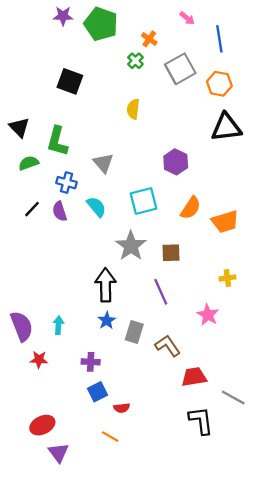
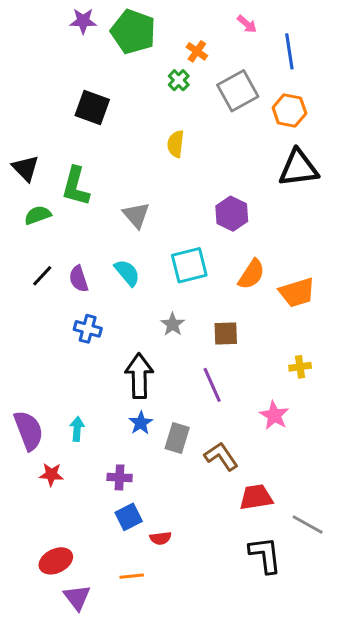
blue cross: (66, 183) -> (88, 329), moved
gray star: (131, 246) -> (173, 324), size x0.6
orange line: (110, 437) -> (132, 576), moved, turned -36

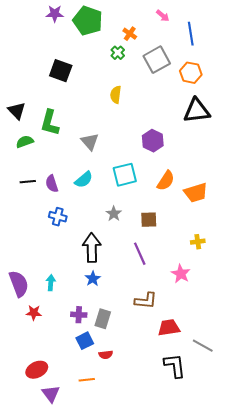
cyan semicircle: (127, 273) -> (84, 180), turned 90
black line: (42, 276) -> (28, 182), turned 42
gray rectangle: (177, 438) -> (103, 319), moved
brown L-shape: (221, 456) -> (146, 301), turned 130

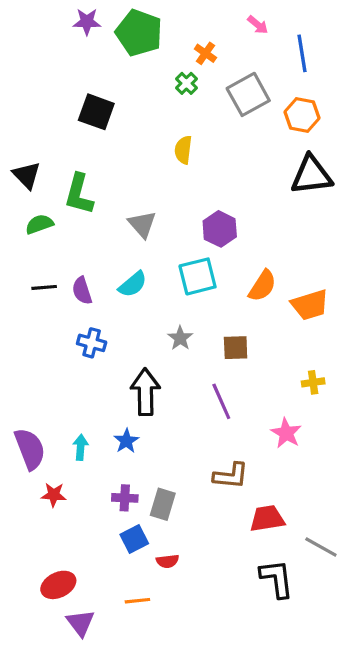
purple hexagon: (153, 141) -> (220, 229), moved
blue star: (93, 279) -> (126, 441), moved

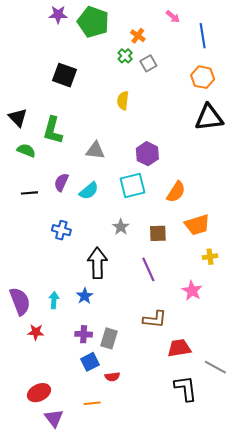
gray square: (248, 94) -> (148, 63), moved, size x0.6
green semicircle: (39, 224) -> (26, 150), turned 42
gray triangle: (142, 224) -> (95, 150), turned -42
purple semicircle: (82, 291) -> (61, 182), moved, turned 42
orange trapezoid: (310, 305) -> (197, 225), moved

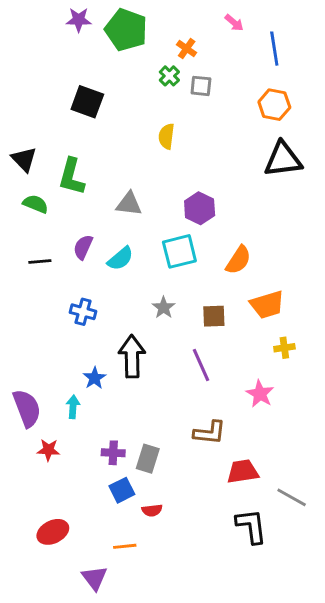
gray square: (148, 63) -> (201, 86), turned 35
blue star: (85, 296) -> (95, 378), moved
purple triangle: (54, 418) -> (95, 578), moved

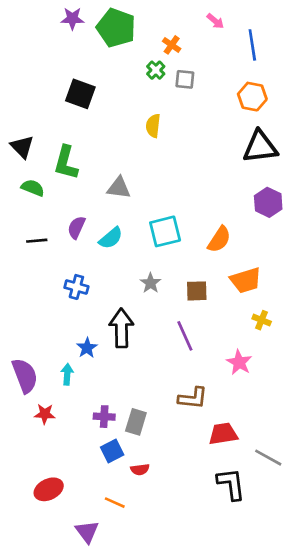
purple hexagon: (200, 208) -> (268, 202), moved
yellow cross: (284, 348) -> (262, 320), turned 30
orange line: (125, 546) -> (115, 503), turned 30

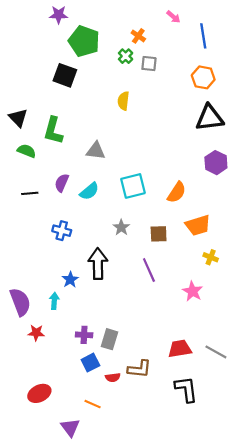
green pentagon: (116, 28) -> (84, 41), moved
brown L-shape: (193, 398) -> (139, 369), moved
gray line: (268, 458) -> (216, 352), moved

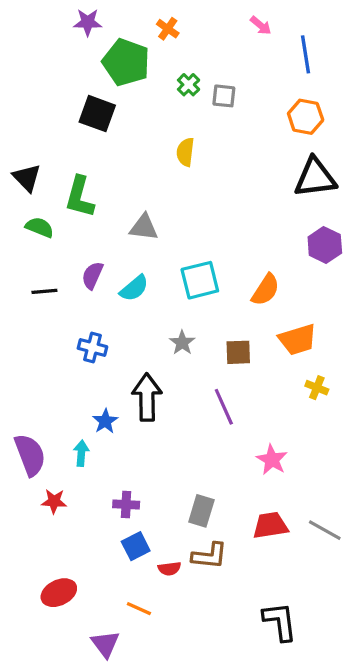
orange cross: (138, 36) -> (168, 29), moved
pink star: (193, 291) -> (272, 460), moved
gray rectangle: (110, 339) -> (201, 511), moved
black L-shape: (186, 389) -> (280, 621), moved

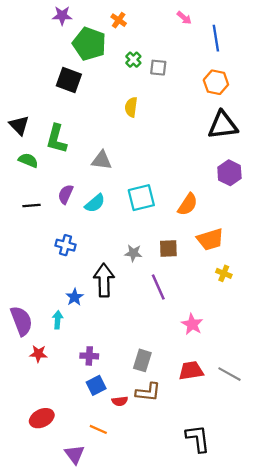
gray star: (182, 343) -> (133, 253), moved, turned -30

